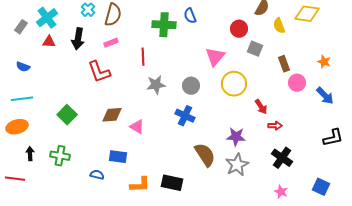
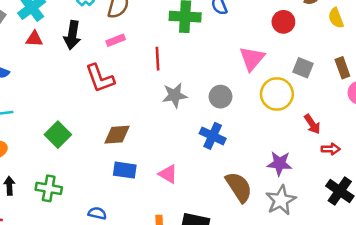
gray square: (255, 49) -> (303, 68), moved
pink triangle: (137, 127) -> (168, 174), moved
blue rectangle: (118, 157) -> (125, 170), moved

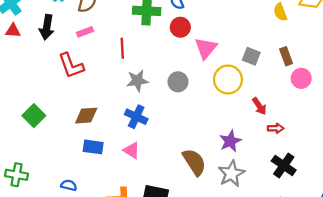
red circle: (283, 22) -> (180, 27), moved
blue cross: (213, 136) -> (136, 117), moved
purple star: (280, 163) -> (230, 141), turned -30
green cross: (49, 188) -> (16, 175), moved

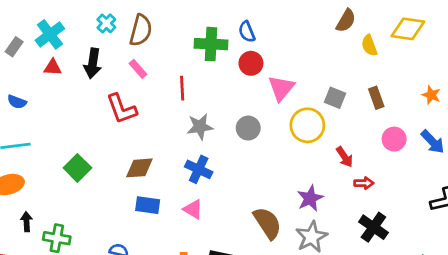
pink rectangle: (85, 32) -> (138, 69), turned 70
pink circle: (301, 78) -> (394, 139), moved

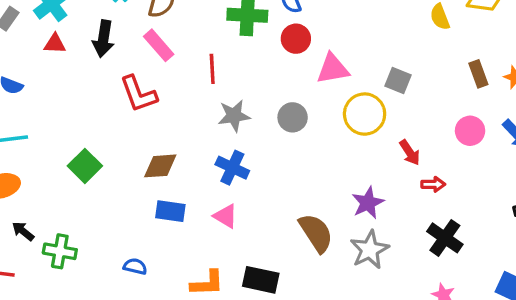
pink rectangle: (138, 69) -> (159, 45), size x1.4
pink triangle: (281, 88) -> (333, 69), turned 40
brown rectangle: (376, 98) -> (478, 74), moved
black arrow: (27, 222) -> (23, 231), turned -48

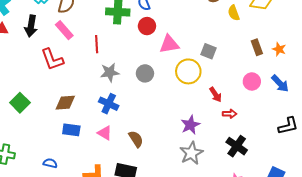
brown semicircle: (316, 233) -> (136, 139), moved, size x0.7

